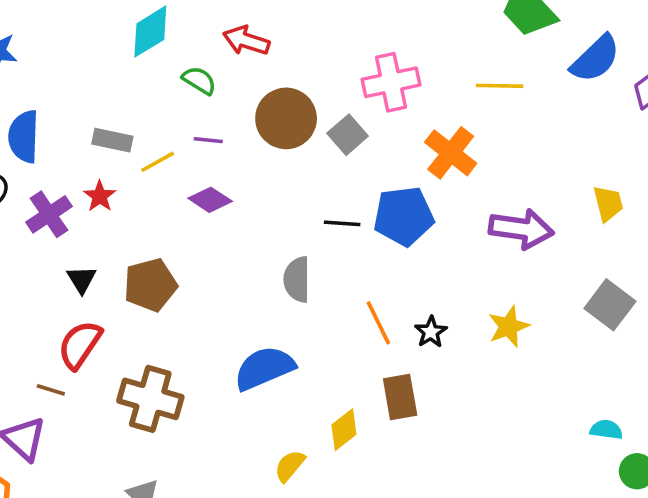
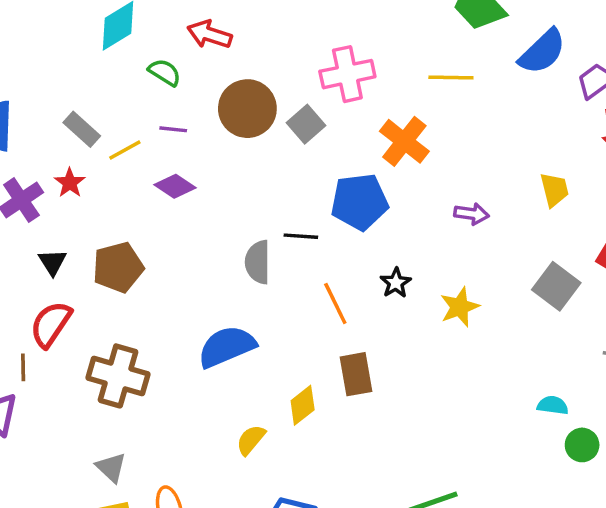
gray rectangle: (112, 140) -> (82, 129), turned 30
black line: (342, 223) -> (301, 236), moved
purple arrow: (521, 229) -> (472, 214), size x0.6
black star: (431, 332) -> (396, 283), moved
brown line: (51, 390) -> (23, 367), turned 72

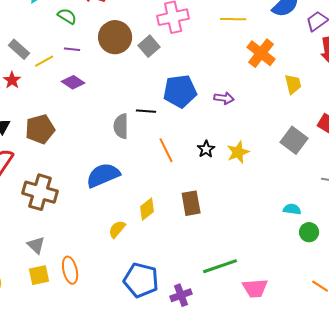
orange cross: (404, 141) -> (261, 53), moved
purple arrow: (472, 214) -> (224, 98), moved
black star: (396, 283) -> (206, 149), moved
brown rectangle: (356, 374) -> (191, 203), moved

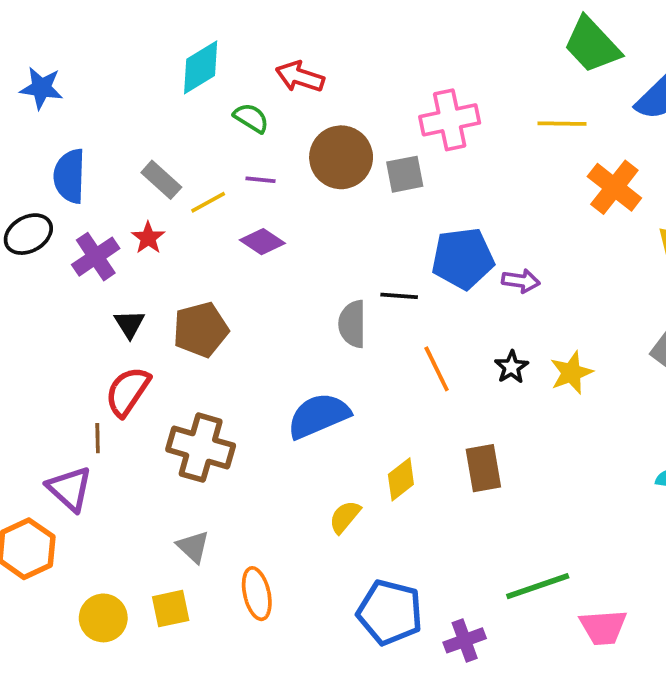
gray square: (149, 46) -> (405, 174), turned 30
purple arrow: (224, 98) -> (521, 281), moved
yellow square: (39, 275) -> (171, 609), moved

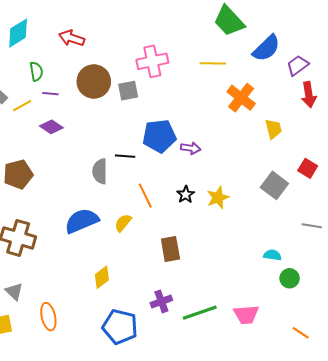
green semicircle: (251, 118) -> (36, 71), moved, turned 48
yellow diamond: (401, 479) -> (102, 277), moved
yellow semicircle: (345, 517) -> (123, 223), moved
pink trapezoid: (603, 627) -> (246, 315), moved
purple cross: (465, 640) -> (161, 301), moved

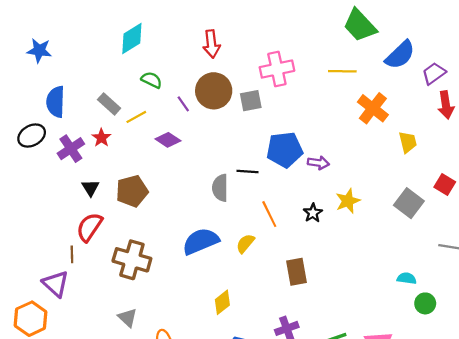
red arrow: (72, 38) -> (212, 44), moved, turned -115
green semicircle: (36, 71) -> (152, 80), turned -54
purple line: (50, 94) -> (183, 104), moved, turned 49
yellow star: (218, 198) -> (348, 201), moved

